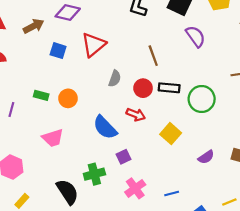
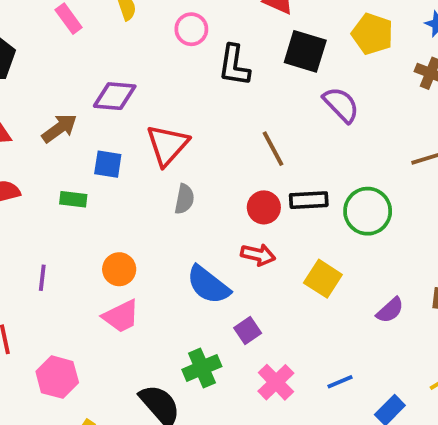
gray semicircle: (115, 79) -> (184, 199), moved
green rectangle: (41, 95) -> (73, 199), moved
orange circle: (68, 98) -> (119, 269), moved

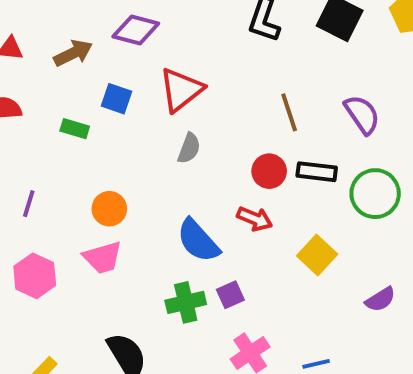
purple semicircle: (341, 105) -> (362, 114), moved
green cross: (202, 368) -> (186, 302), moved
pink hexagon: (57, 377) -> (35, 276), moved

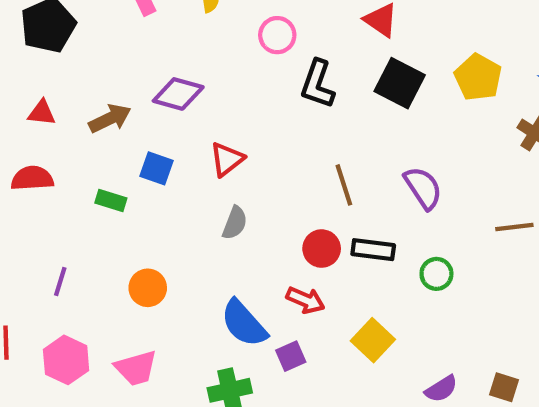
red triangle: (181, 90) -> (227, 159), size x0.7
green circle: (375, 194) -> (436, 274), size x0.6
pink trapezoid: (103, 257) -> (136, 368), moved
purple square: (230, 295) -> (291, 356), moved

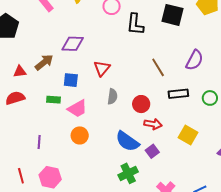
red triangle: (42, 113) -> (20, 71), moved
purple semicircle: (423, 188) -> (195, 60), turned 75
red circle: (322, 249) -> (141, 104), moved
pink trapezoid: (136, 368) -> (77, 109), moved

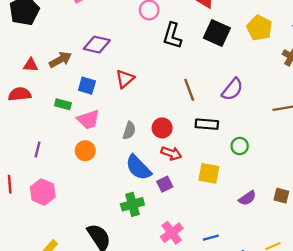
gray semicircle: (112, 96) -> (129, 131), moved
green circle: (210, 98) -> (240, 146), moved
yellow square: (188, 135) -> (209, 173), turned -30

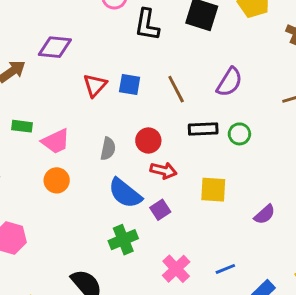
blue square: (87, 86) -> (130, 84), moved
green circle: (240, 146) -> (239, 134), moved

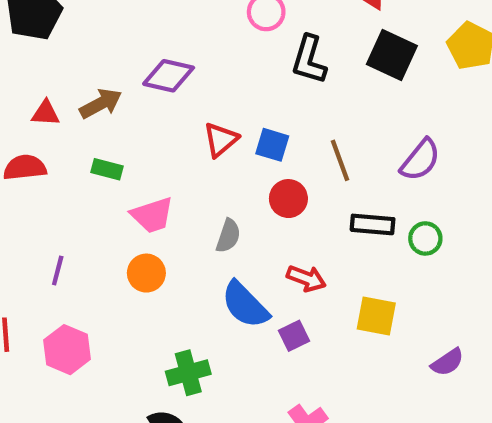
green rectangle: (22, 126) -> (107, 169), moved
red circle: (148, 140) -> (288, 199), moved
green cross: (123, 240) -> (188, 373), moved

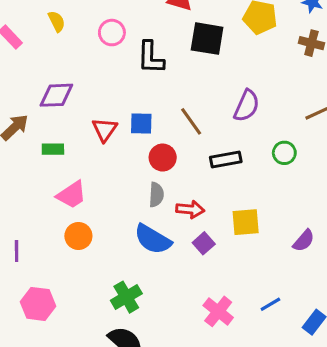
green rectangle: (107, 169) -> (53, 149), moved
gray semicircle: (228, 236) -> (156, 195), moved
green circle: (425, 238) -> (284, 153), moved
purple square: (294, 336) -> (204, 243), moved

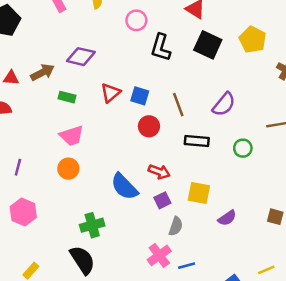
gray semicircle: (156, 195) -> (176, 226), moved
purple semicircle: (304, 241) -> (227, 218), moved
blue line: (270, 304) -> (187, 266), moved

